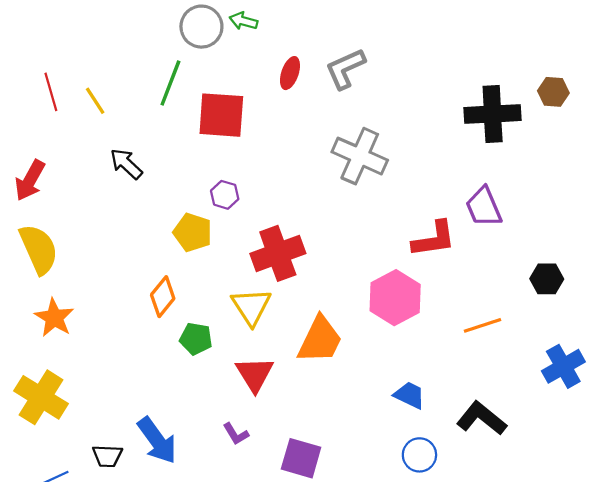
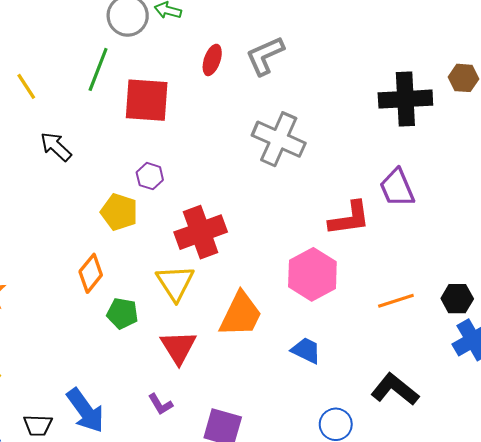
black hexagon: (547, 279) -> (457, 299), moved
blue trapezoid: (410, 395) -> (306, 350), moved

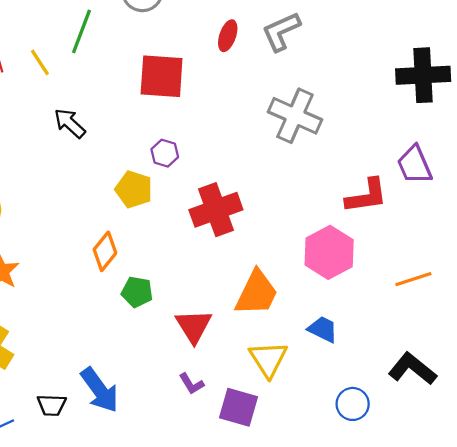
green line: (98, 69) -> (81, 31), moved
yellow triangle: (175, 283) -> (268, 359), moved
purple L-shape: (160, 404) -> (191, 384), moved

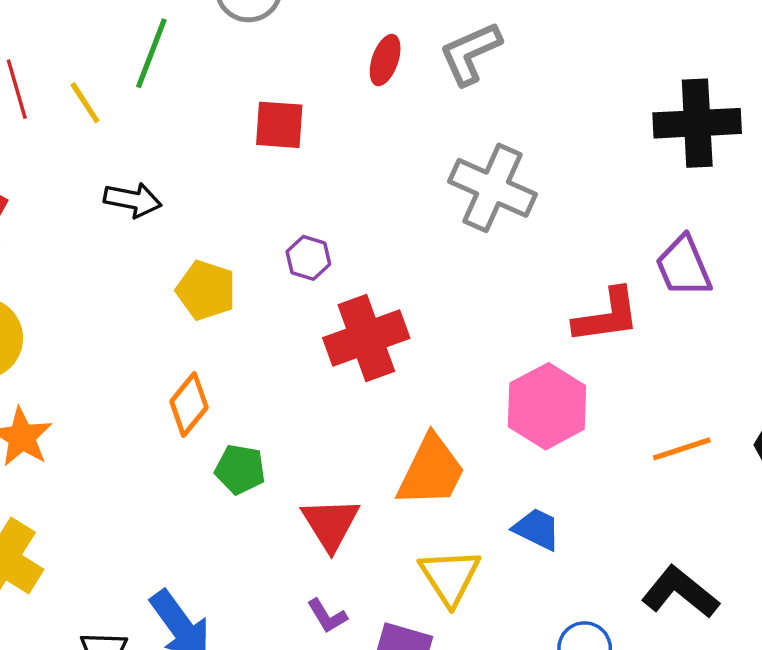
red square: (162, 76) -> (279, 125), size x0.7
black arrow: (70, 123) -> (133, 200), turned 148
purple hexagon: (165, 153) -> (308, 258), moved
yellow pentagon: (134, 189) -> (206, 290), moved

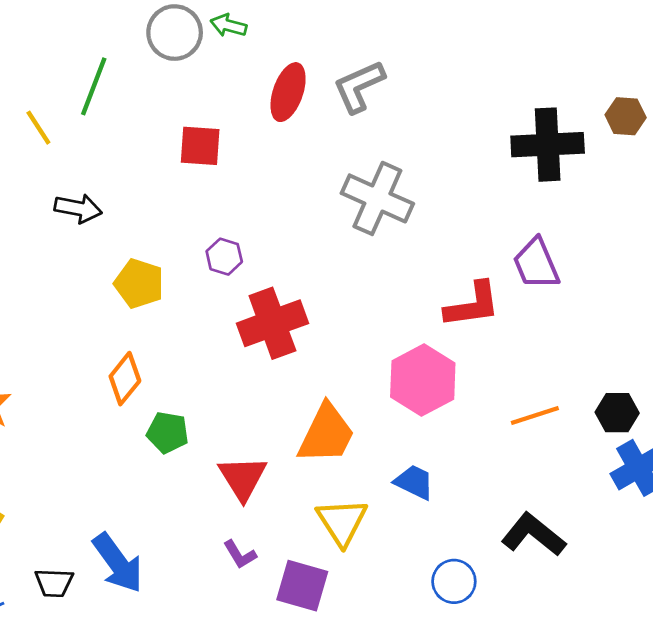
red ellipse: (385, 60) -> (288, 92), size x1.4

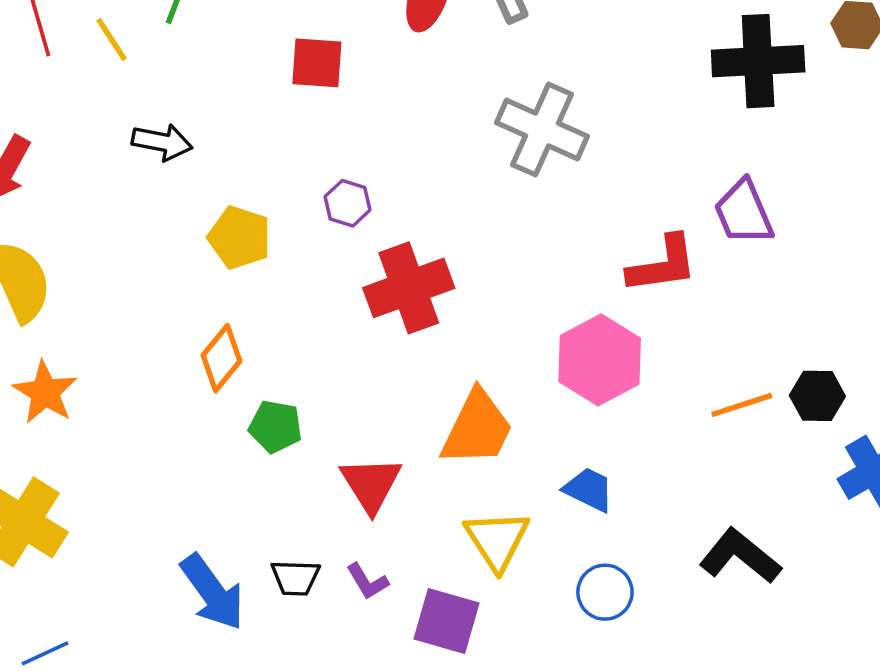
black hexagon: (617, 413) -> (817, 396), moved
blue circle: (454, 581) -> (605, 592), moved
black trapezoid: (54, 583) -> (295, 578), moved

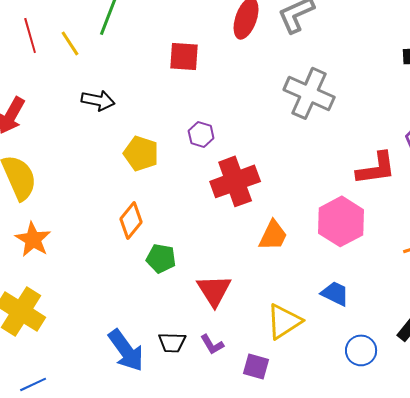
orange trapezoid: (477, 428) -> (273, 235), moved, size x0.7
yellow triangle: (497, 540) -> (284, 321), turned 30
blue circle: (605, 592) -> (361, 350), moved
purple square: (447, 621) -> (256, 366), size x0.7

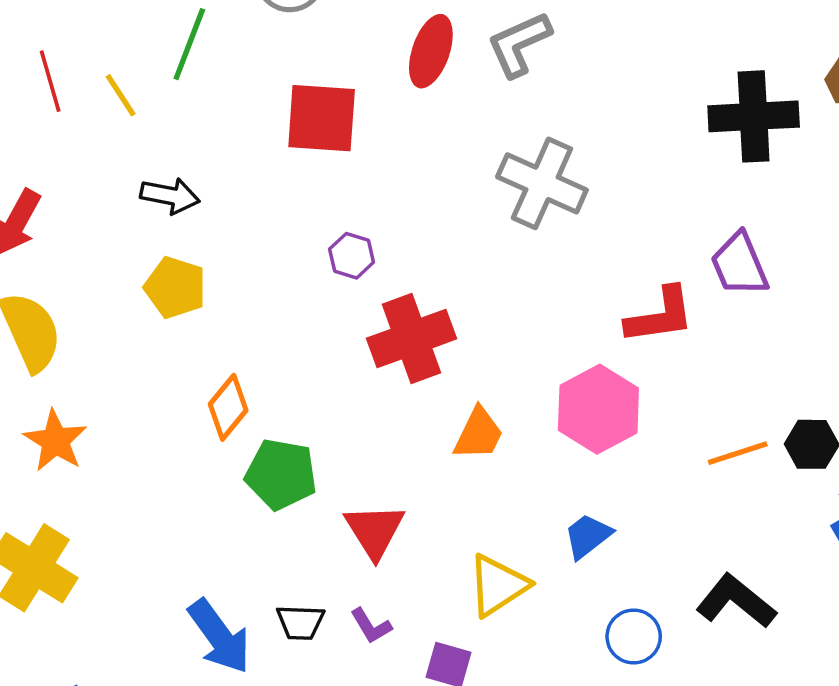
red square: (184, 56) -> (322, 118), size x1.4
yellow pentagon: (141, 153) -> (175, 287), moved
green pentagon: (161, 258) -> (281, 474), size x1.4
blue trapezoid: (335, 293) -> (588, 536), turned -64

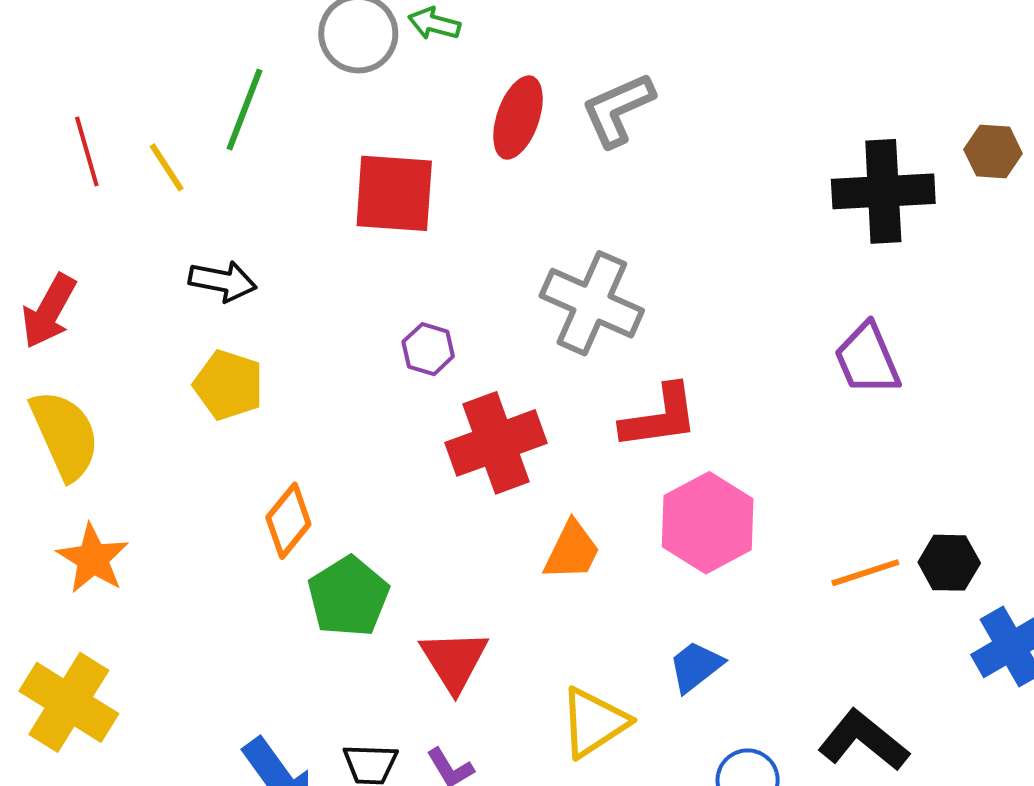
gray cross: (542, 183) -> (592, 303), moved
red L-shape: (660, 316) -> (660, 417), moved
green pentagon: (281, 474) -> (348, 597), turned 30

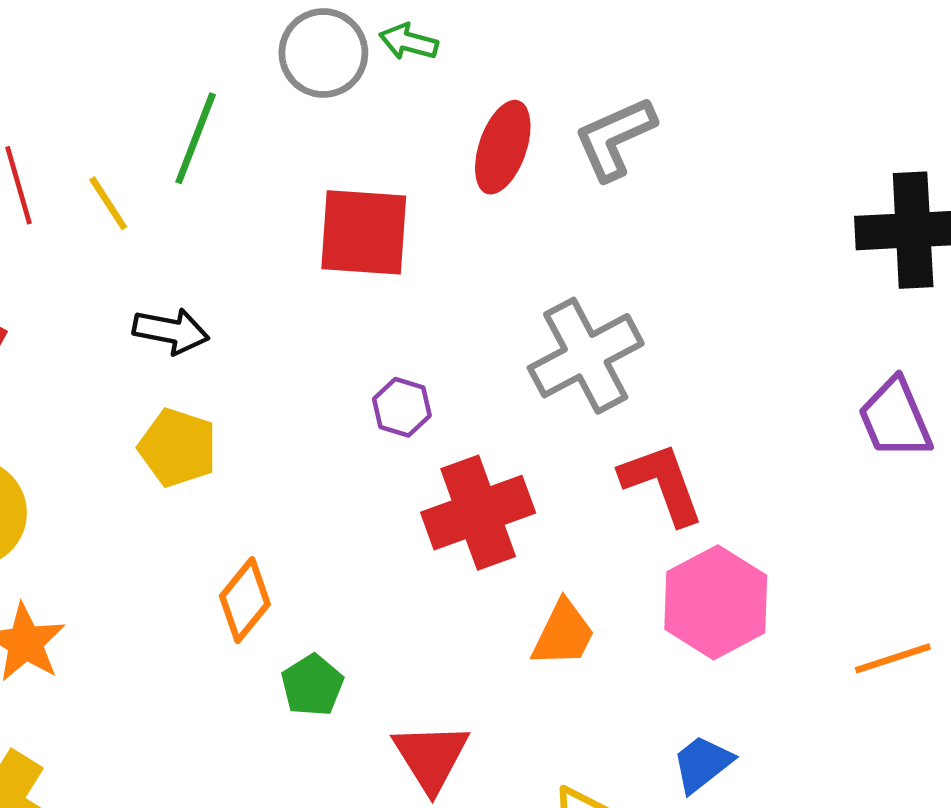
gray cross: (592, 303) -> (586, 356), turned 38
red L-shape: (660, 417) -> (662, 483), turned -102
green pentagon: (348, 597) -> (312, 685), size x0.7

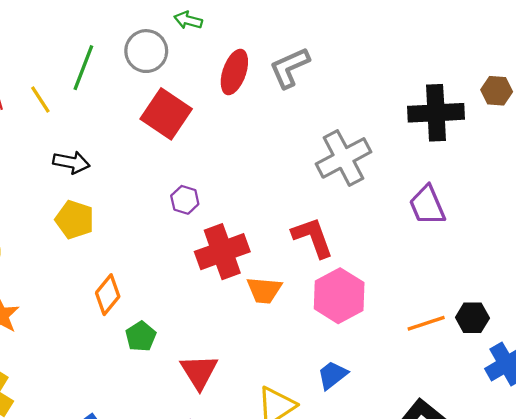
gray circle: (323, 53) -> (146, 51), moved
red square: (364, 232) -> (166, 114), turned 30
gray cross: (586, 356) -> (343, 158), moved
orange trapezoid: (563, 634) -> (264, 290), moved, turned 69

